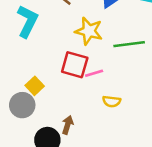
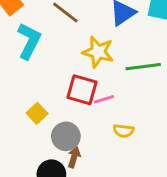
gray circle: (22, 105) -> (66, 136), moved

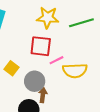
pink line: (104, 99) -> (56, 60), moved
yellow semicircle: (124, 131) -> (75, 71), size x1.6

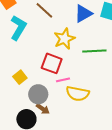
yellow star: (48, 18) -> (64, 39), turned 30
brown arrow: (43, 95) -> (43, 109), turned 104

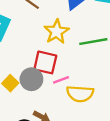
gray circle: (38, 94) -> (31, 79), moved

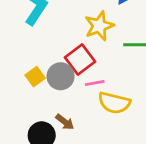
red square: (45, 62) -> (80, 60), turned 30

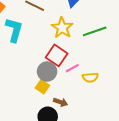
yellow square: (35, 77) -> (42, 87), moved
yellow semicircle: (114, 103) -> (90, 77), size x0.7

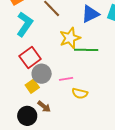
green line: (95, 31) -> (86, 50), moved
red square: (57, 55) -> (30, 58), moved

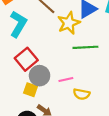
yellow star: (70, 38) -> (69, 23), moved
yellow square: (32, 86) -> (31, 90), turned -32

